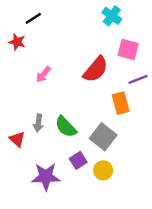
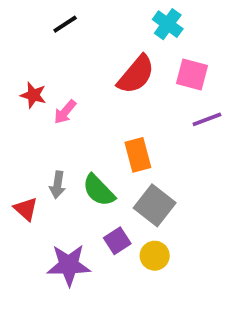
black line: (33, 18) -> (65, 24), moved
red star: (17, 42) -> (33, 95), moved
red semicircle: (96, 69) -> (136, 75), moved
orange rectangle: (121, 103) -> (138, 155), moved

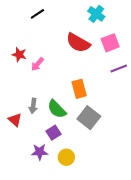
red semicircle: (136, 75) -> (78, 43), turned 80
pink square: (192, 75) -> (110, 43), turned -36
purple square: (117, 241) -> (53, 133), moved
yellow circle: (155, 256) -> (66, 157), moved
purple star: (69, 265) -> (40, 152), size x0.7

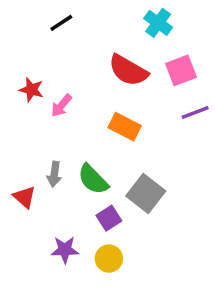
orange rectangle: (79, 89) -> (125, 127), moved, turned -48
purple square: (53, 133) -> (109, 218), moved

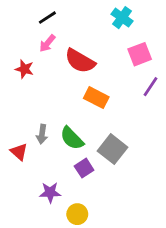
red semicircle: (128, 70) -> (80, 61), moved
pink arrow: (61, 106) -> (47, 43), moved
purple line: (195, 113) -> (150, 87), turned -35
yellow circle: (109, 259) -> (77, 214), moved

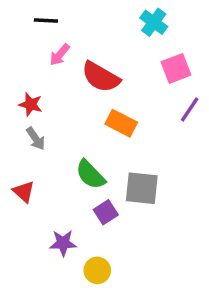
black line: (47, 18) -> (46, 21), moved, turned 36
red star: (24, 69) -> (31, 104), moved
gray arrow: (42, 134) -> (36, 139), moved, turned -42
gray square: (113, 149) -> (142, 188), turned -32

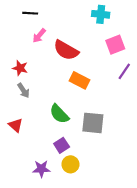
cyan cross: (154, 22) -> (101, 14), turned -30
purple square: (106, 212) -> (62, 145), moved
purple star: (63, 243) -> (41, 169), moved
yellow circle: (97, 270) -> (70, 164), moved

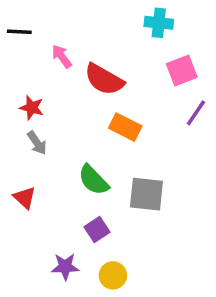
black line: (30, 13) -> (19, 32), moved
pink arrow: (39, 36) -> (62, 56), turned 104
yellow circle: (70, 164) -> (113, 275), moved

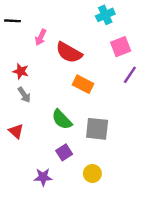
cyan cross: (159, 23) -> (105, 15), turned -30
pink arrow: (62, 56) -> (41, 37), turned -119
yellow circle: (113, 275) -> (92, 174), moved

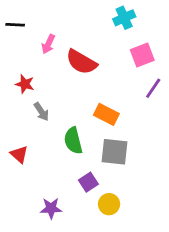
orange rectangle: (83, 84) -> (106, 114), moved
gray arrow: (24, 95) -> (41, 112), moved
green semicircle: (62, 119) -> (73, 141), turned 30
purple square: (64, 152) -> (88, 182), moved

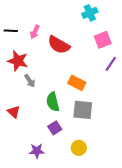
black line: (15, 25) -> (11, 31), moved
red star: (25, 84) -> (18, 61), size x1.5
purple square: (88, 182) -> (55, 128), moved

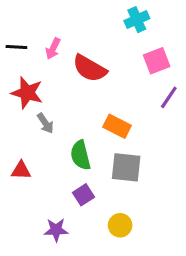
red triangle: (14, 112) -> (21, 170), turned -40

